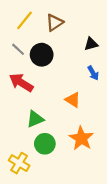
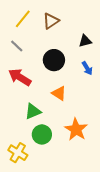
black circle: (42, 55) -> (54, 60), moved
orange triangle: (73, 100) -> (59, 93), moved

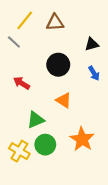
brown triangle: (51, 21) -> (55, 23), turned 30
gray line: (17, 46) -> (14, 42), moved
red arrow: (20, 77) -> (22, 83), size x0.7
yellow cross: (18, 153) -> (19, 151), moved

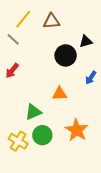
black circle: (58, 65) -> (66, 55), moved
blue arrow: (94, 73) -> (91, 78), moved, turned 64
red arrow: (22, 83) -> (12, 71), moved, turned -84
orange triangle: (64, 100) -> (60, 94), turned -35

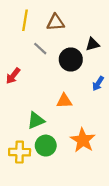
yellow line: (23, 19) -> (25, 20), turned -30
gray line: (13, 39) -> (40, 49), moved
yellow cross: (18, 141) -> (20, 152), turned -30

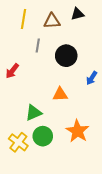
black triangle: (93, 44) -> (77, 14), moved
gray line: (40, 49) -> (38, 45), turned 56
yellow cross: (20, 152) -> (18, 142), turned 36

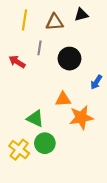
red arrow: (12, 71) -> (17, 62), moved, turned 84
green triangle: (34, 113) -> (35, 119), turned 48
orange star: (77, 131) -> (81, 117), moved, turned 30

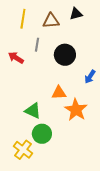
orange star: (81, 117) -> (76, 110), turned -30
yellow cross: (19, 150) -> (23, 150), moved

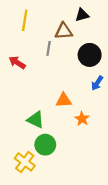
brown triangle: (51, 21) -> (64, 31), moved
gray line: (37, 45) -> (49, 48), moved
black circle: (65, 55) -> (90, 55), moved
orange star: (76, 110) -> (82, 119), size x0.6

